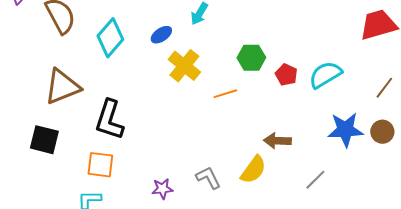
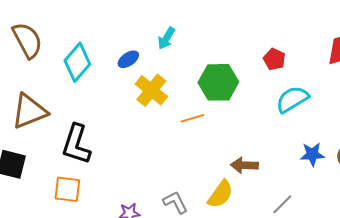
green hexagon: (251, 58) -> (218, 82), size x1.4
red pentagon: (286, 75) -> (274, 59), moved
blue star: (345, 130) -> (312, 154), size x0.7

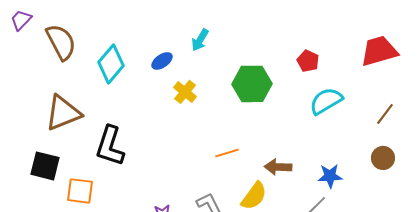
yellow cross: (151, 90) -> (185, 92), size x0.7
orange line: (192, 118) -> (227, 153), moved
blue star: (312, 154) -> (330, 176), moved
orange square: (67, 189) -> (80, 191), moved

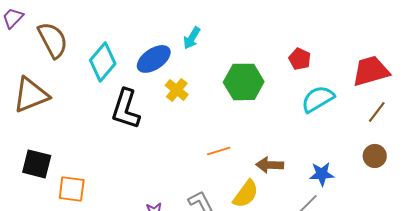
red trapezoid: (379, 51) -> (371, 71), moved
blue ellipse: (162, 61) -> (154, 59), size x1.6
brown triangle: (63, 113) -> (31, 95), moved
black L-shape: (110, 146) -> (126, 109), moved

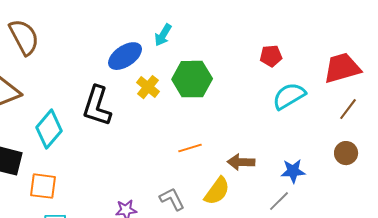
red pentagon: (300, 59) -> (271, 56), turned -30
cyan diamond: (103, 62) -> (49, 129), moved
green hexagon: (244, 82) -> (192, 79), moved

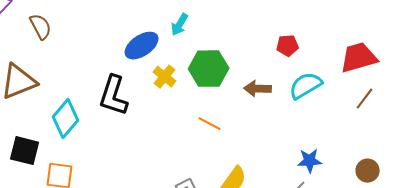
brown semicircle: (24, 37) -> (41, 27), size x0.7
orange line: (190, 148) -> (210, 124), moved, turned 45
brown circle: (346, 153) -> (368, 171), moved
brown arrow: (241, 162) -> (258, 89), moved

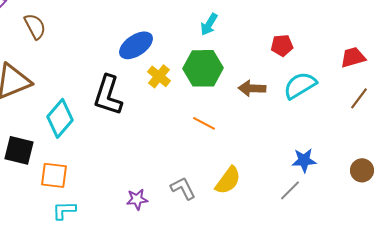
cyan arrow: (180, 25) -> (209, 24), moved
red trapezoid: (359, 58) -> (353, 57), size x0.7

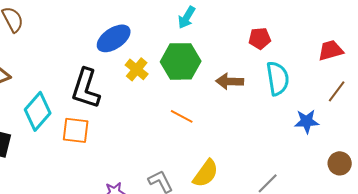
cyan semicircle: (300, 85) -> (278, 78), turned 112
blue star: (304, 160) -> (307, 121), moved
orange square: (54, 175) -> (76, 130), moved

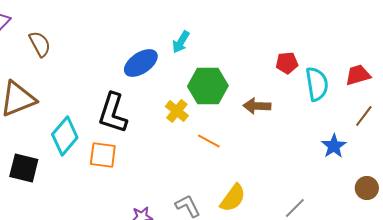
cyan arrow: (187, 17) -> (181, 42), moved
yellow cross: (137, 69) -> (177, 111), moved
cyan semicircle: (278, 78) -> (317, 84), moved
blue star: (307, 121) -> (334, 146), turned -30

